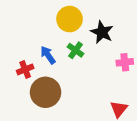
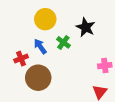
yellow circle: (70, 19) -> (45, 19), moved
pink cross: (125, 62) -> (105, 66), moved

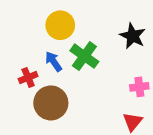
black star: (86, 27) -> (133, 36), moved
green cross: (63, 42) -> (84, 56), size x1.5

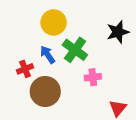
black star: (133, 36) -> (118, 32), turned 30
pink cross: (139, 87) -> (93, 77), moved

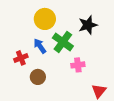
black star: (118, 32) -> (88, 25), moved
brown circle: (45, 91) -> (38, 77), size x0.6

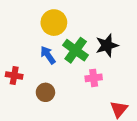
black star: (88, 25) -> (107, 45), moved
red cross: (21, 58) -> (14, 76), moved, turned 32

